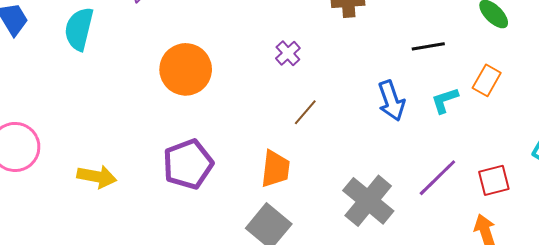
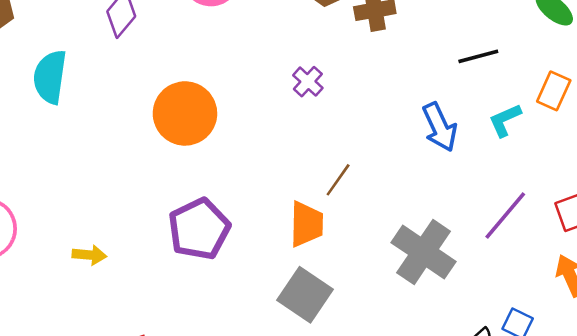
brown line: (305, 112) -> (338, 180), moved
yellow arrow: (97, 177) -> (89, 255), size x0.7

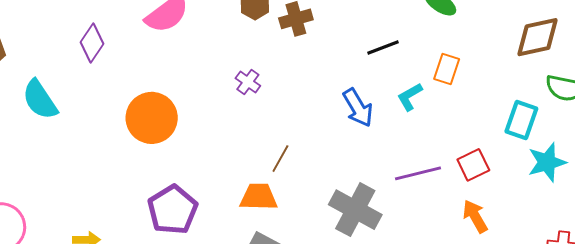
cyan semicircle: (50, 77) -> (40, 100), turned -36
purple line: (505, 215) -> (418, 173), turned 42
orange trapezoid: (306, 224) -> (259, 197), turned -84

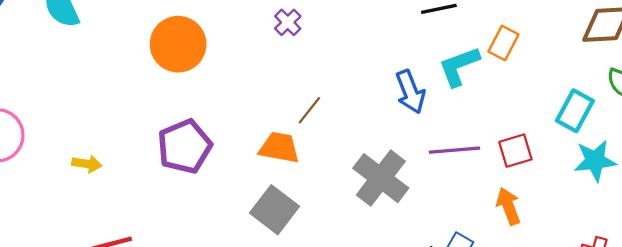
cyan L-shape: (410, 97) -> (459, 66), size x1.4
blue arrow: (358, 108) -> (410, 92), moved

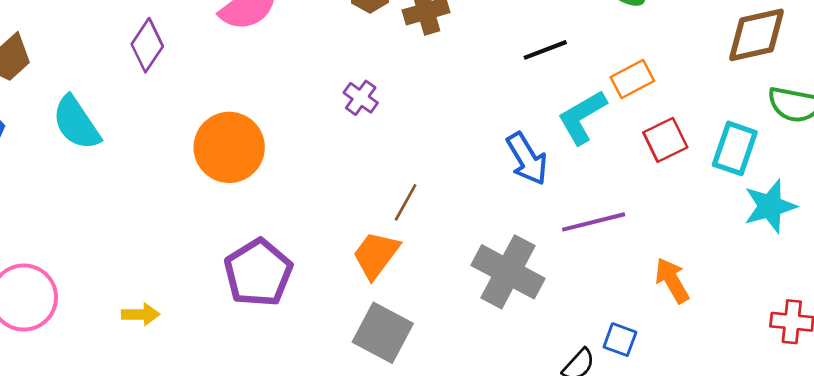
orange rectangle: (503, 43) -> (632, 79), turned 44
orange trapezoid: (279, 148) -> (376, 255), turned -54
red square: (515, 151) -> (665, 140), moved

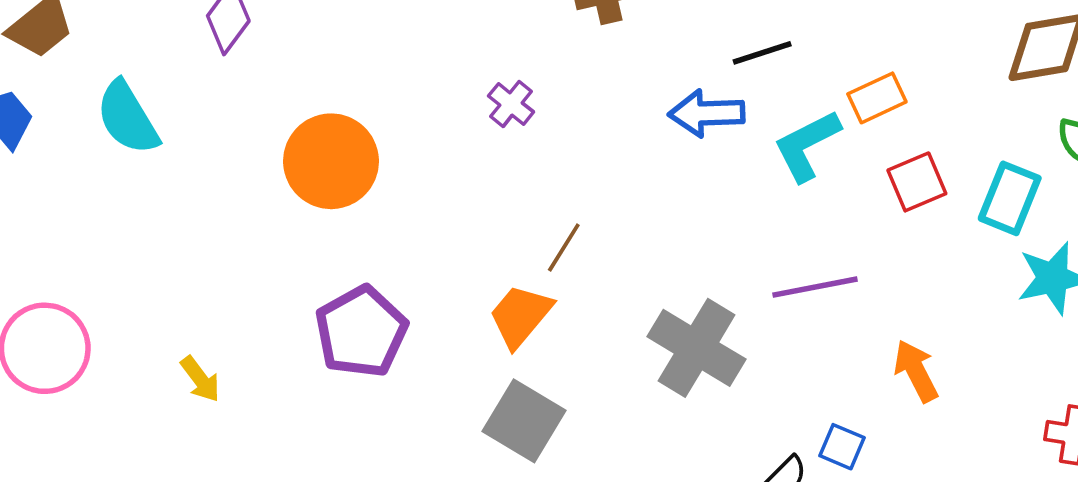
blue arrow: (527, 159) -> (707, 113), moved, turned 116
yellow arrow: (141, 314) -> (200, 379), turned 51

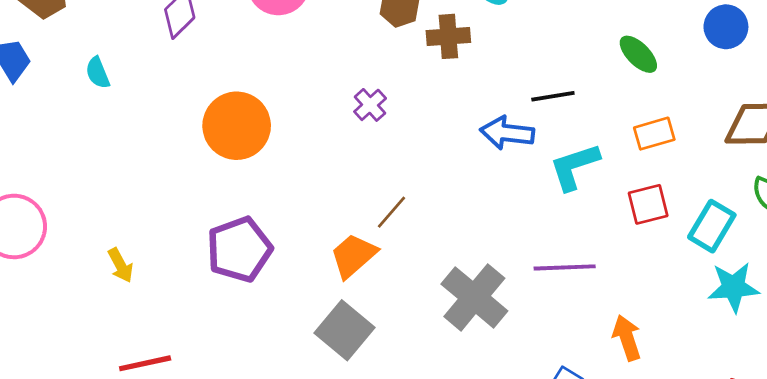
orange rectangle: (877, 98) -> (654, 134), moved
cyan semicircle: (128, 118) -> (98, 73), size x0.6

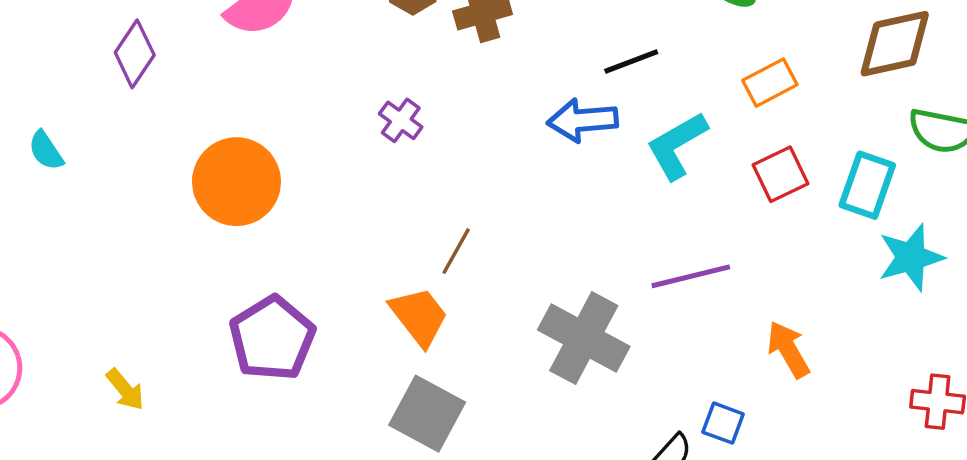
orange trapezoid: (353, 256) -> (419, 316), turned 105

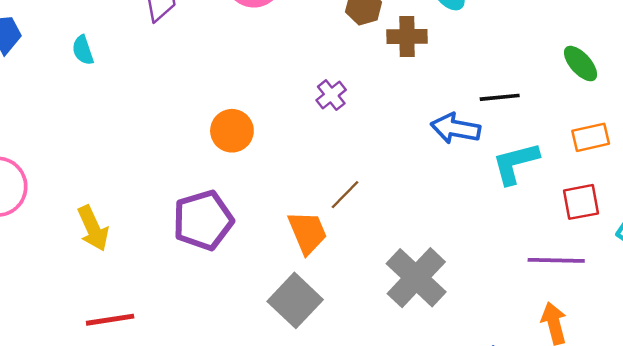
orange circle: (236, 182) -> (232, 131), moved, size x0.7
purple line: (691, 276) -> (556, 260), moved
yellow arrow: (125, 390) -> (93, 228), size x1.4

